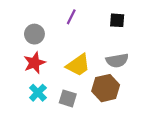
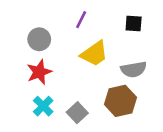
yellow trapezoid: (78, 65) -> (94, 54), moved
gray square: (68, 98) -> (77, 113), turned 30

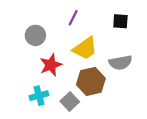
red star: (39, 72) -> (51, 65), moved
brown hexagon: (120, 101) -> (91, 81), moved
cyan cross: (43, 106) -> (39, 96), turned 30

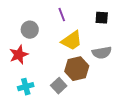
purple line: (73, 18) -> (62, 15), turned -48
red star: (51, 65) -> (19, 55), moved
cyan cross: (39, 96) -> (26, 87), moved

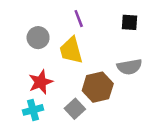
yellow trapezoid: (72, 41) -> (71, 50), moved, turned 110
red star: (19, 55) -> (41, 82), moved

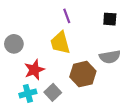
gray circle: (38, 38) -> (14, 44), moved
gray square: (75, 109) -> (53, 92), moved

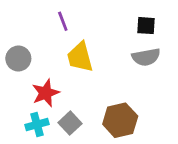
purple line: (67, 16) -> (63, 21), moved
gray semicircle: (110, 57) -> (146, 57), moved
brown hexagon: (83, 74) -> (120, 120), moved

